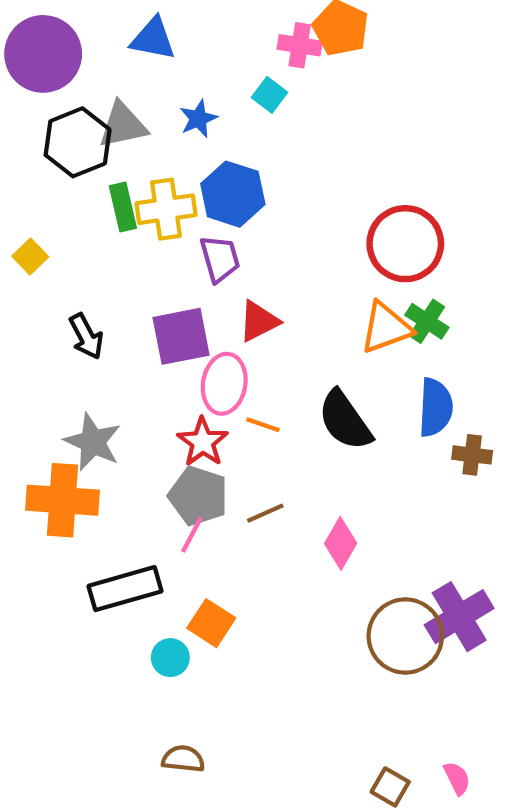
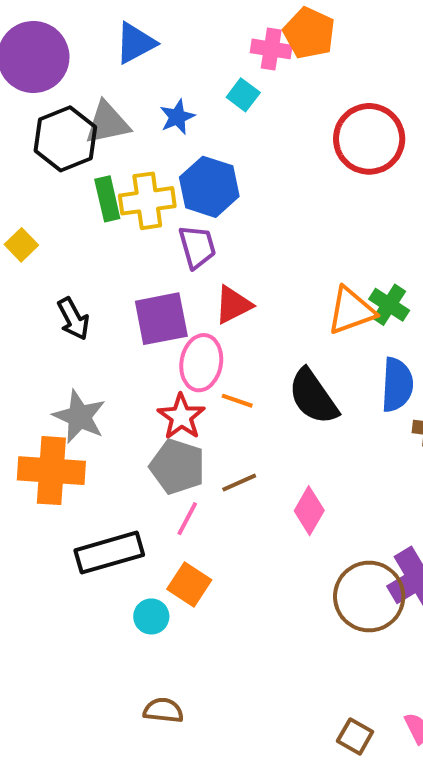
blue triangle: (153, 39) -> (135, 43), turned -39
red circle: (405, 244) -> (369, 139), moved
pink line: (192, 535) -> (187, 519), moved

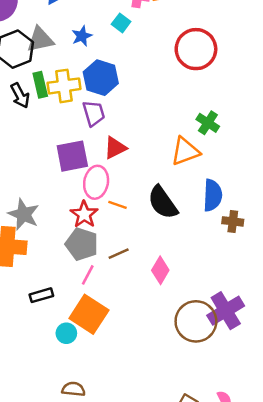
green cross: (389, 305) -> (208, 123), moved
black arrow: (73, 319) -> (20, 95), moved
black rectangle: (109, 553) -> (41, 295), size x0.6
orange square: (189, 585) -> (89, 314), size x1.5

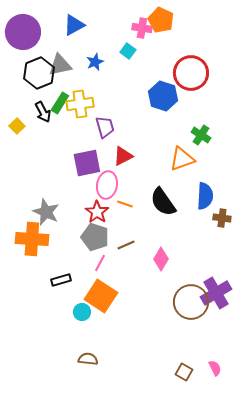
blue hexagon: (101, 78) -> (163, 96), moved
green rectangle: (40, 85) -> (60, 103), turned 45

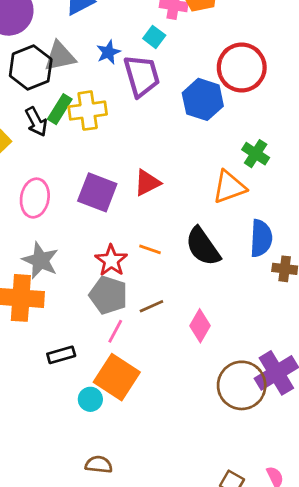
purple trapezoid: (105, 127) -> (142, 76), moved, size x1.4
purple square: (87, 163) -> (97, 192), turned 32
pink ellipse: (107, 185) -> (35, 198), moved

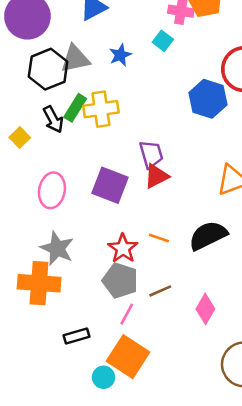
purple trapezoid: (142, 76) -> (151, 154), moved, size x0.7
black semicircle: (203, 247) -> (208, 235), turned 99

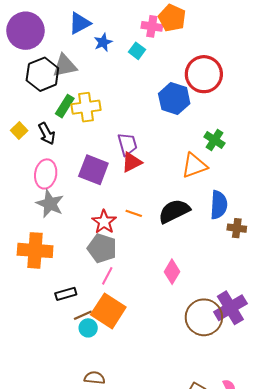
blue star: (120, 55) -> (103, 42), moved
black arrow: (53, 119) -> (47, 134), moved
gray star: (57, 248) -> (50, 204), moved
brown line: (160, 291) -> (83, 315), moved

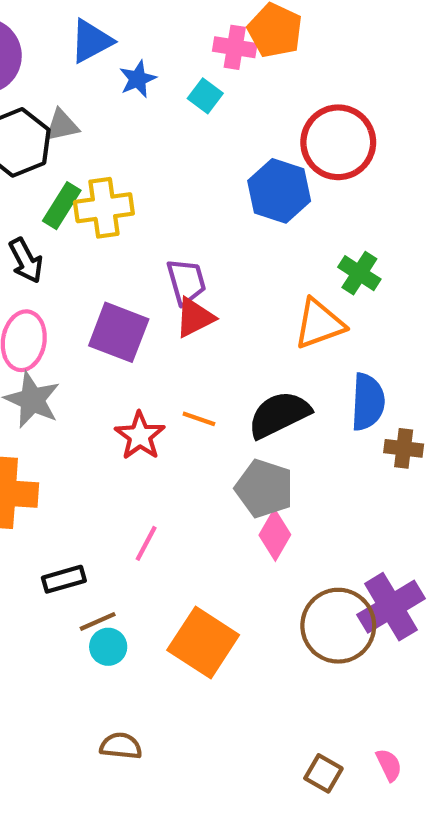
gray triangle: (65, 66) -> (62, 125), size x0.7
gray pentagon: (102, 248) -> (264, 488), moved
orange square: (108, 311) -> (203, 643), moved

